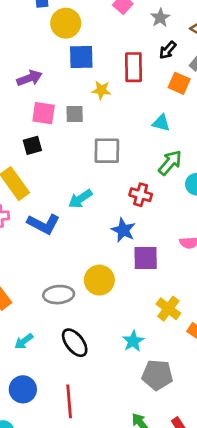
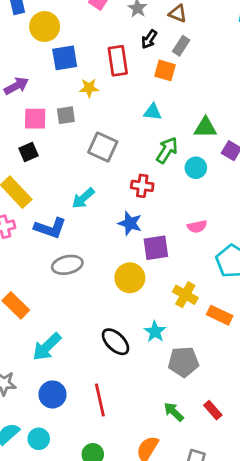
gray square: (107, 151) -> (103, 147), turned 32
yellow circle: (99, 280) -> (130, 278), moved
gray ellipse: (59, 295) -> (67, 265), moved
cyan arrow: (24, 341) -> (47, 347), size x1.6
black ellipse: (75, 343) -> (115, 342), moved

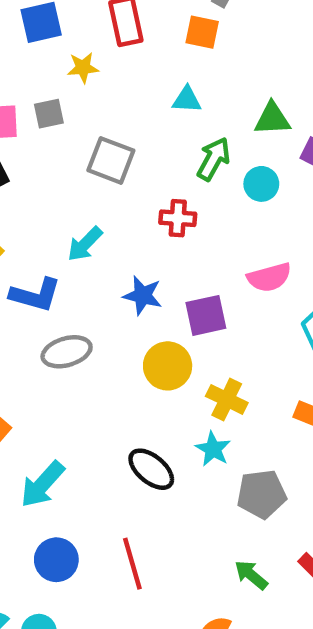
blue star: (130, 223) -> (143, 295), moved
pink semicircle: (197, 227) -> (269, 277), size x1.4
yellow cross: (185, 295) -> (227, 399), moved

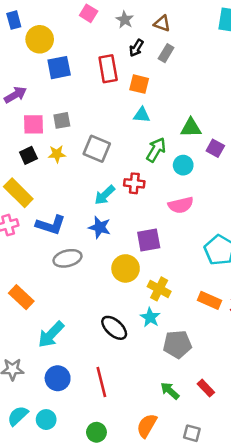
orange square: (202, 32) -> (139, 84), moved
yellow star: (83, 68) -> (57, 154), moved
cyan arrow: (85, 244) -> (105, 195), moved
pink semicircle: (269, 277) -> (181, 205), moved
blue star: (143, 295) -> (100, 227), moved

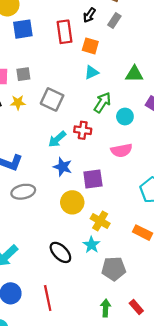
cyan triangle: (142, 115) -> (92, 72), turned -32
green triangle: (191, 128) -> (134, 74), moved
blue star: (100, 227) -> (63, 167), moved
green arrow: (170, 391) -> (106, 308), turned 49

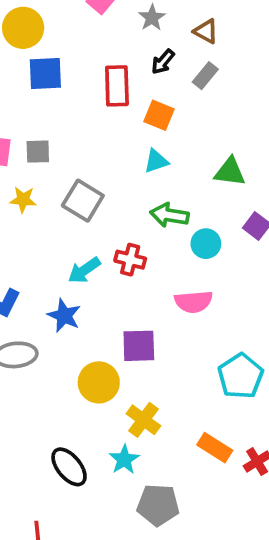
green arrow: (102, 102) -> (169, 215), turned -120
blue star: (63, 167) -> (64, 316), moved

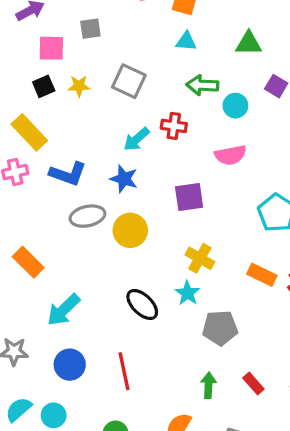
gray square: (38, 152) -> (90, 29), moved
cyan triangle: (156, 161) -> (186, 41), turned 30
yellow circle: (99, 382) -> (130, 230), moved

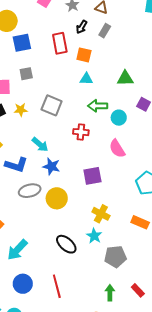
cyan arrow: (137, 139) -> (40, 145), moved, turned -96
pink semicircle: (231, 155) -> (117, 149), turned 72

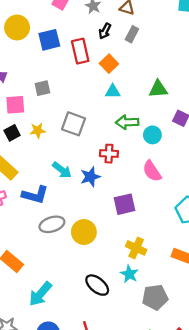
blue square: (22, 43) -> (49, 40), moved
orange square: (84, 55) -> (109, 64), turned 35
blue star: (51, 166) -> (90, 177), moved, turned -30

